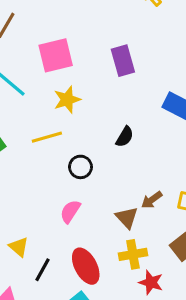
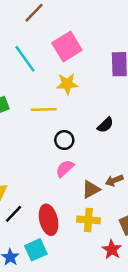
pink square: (56, 55) -> (67, 47), turned -32
pink semicircle: (70, 211) -> (65, 168), moved
brown triangle: (127, 218) -> (91, 189), turned 30
red star: (151, 282) -> (112, 250), moved

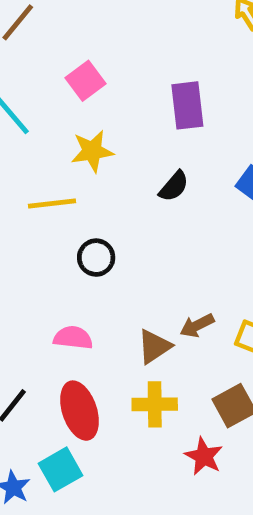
pink square: (67, 47) -> (86, 81), size x0.7
black semicircle: (105, 125) -> (174, 186), moved
pink semicircle: (65, 168) -> (73, 338), moved, turned 54

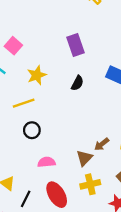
pink square: (86, 81) -> (13, 46), moved
black circle: (96, 258) -> (32, 130), moved

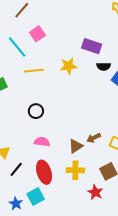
purple rectangle: (75, 45) -> (92, 46), turned -66
yellow star: (37, 75) -> (69, 66), moved
black semicircle: (77, 83) -> (104, 66), moved, turned 48
yellow line: (24, 103) -> (34, 71), moved

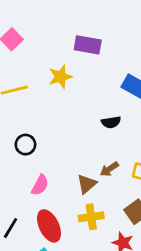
black semicircle: (104, 66) -> (111, 122), moved
pink semicircle: (42, 142) -> (40, 185), turned 119

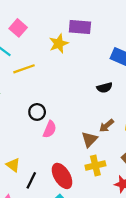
yellow star: (60, 77) -> (59, 44), moved
pink semicircle: (40, 185) -> (50, 129), moved

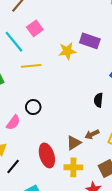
black semicircle: (104, 88) -> (98, 100), turned 96
pink semicircle: (50, 129) -> (13, 122), moved
red ellipse: (62, 176) -> (47, 155), moved

